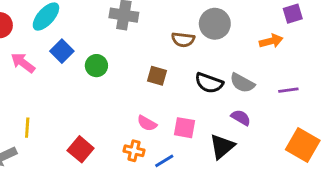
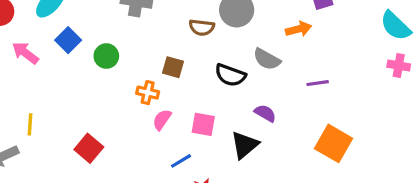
gray semicircle: (242, 83) -> (267, 59), moved
pink semicircle: (147, 123) -> (162, 120), turned 96
orange cross: (134, 151) -> (148, 93), moved

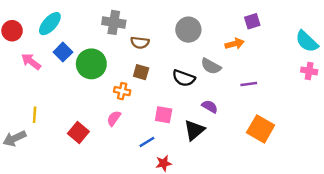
brown semicircle: (202, 27) -> (140, 43), moved
green circle: (106, 56) -> (91, 64), size x1.6
pink semicircle: (162, 120) -> (114, 118), moved

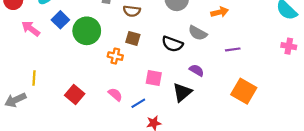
pink cross: (309, 71) -> (289, 46), moved
pink semicircle: (114, 118) -> (115, 94), moved, turned 96

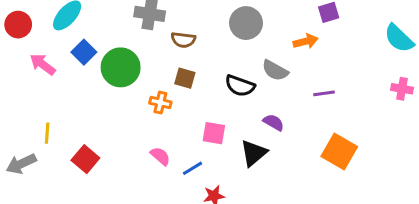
red square: (75, 94) -> (85, 159), moved

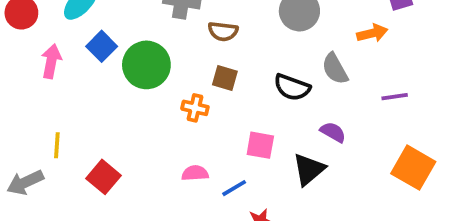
pink arrow: (43, 64) -> (51, 61), turned 64
gray semicircle: (275, 70) -> (335, 69), turned 32
pink semicircle: (160, 156) -> (195, 173), turned -45

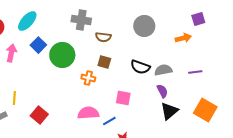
gray semicircle: (335, 69) -> (163, 70), moved, turned 108
purple semicircle: (333, 132) -> (162, 91), turned 32
black triangle: (309, 169) -> (169, 111), moved
pink semicircle: (195, 173) -> (88, 113), size x1.5

